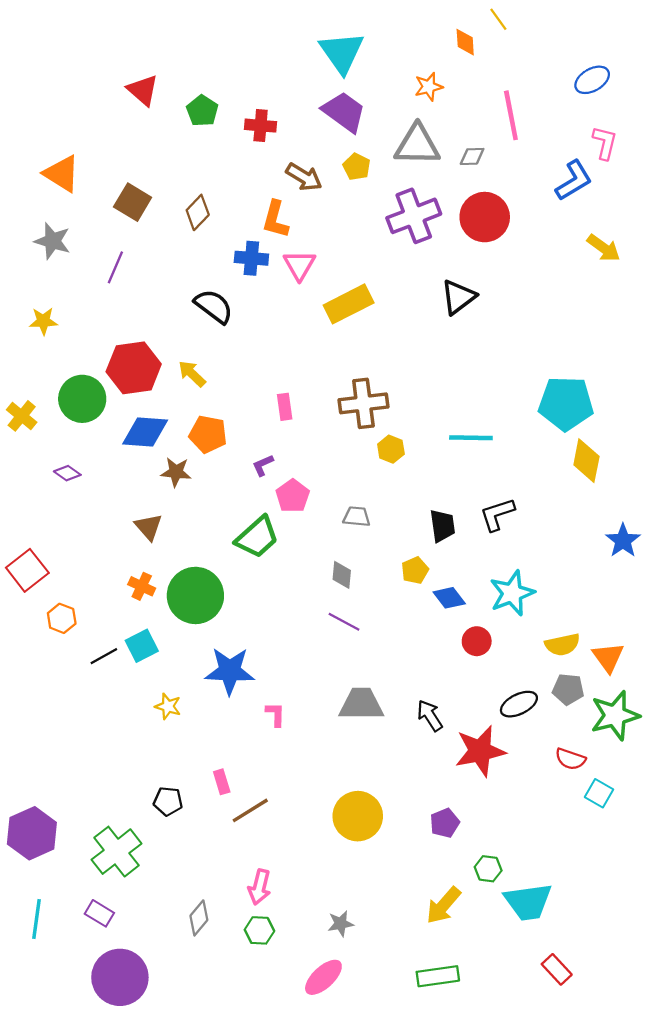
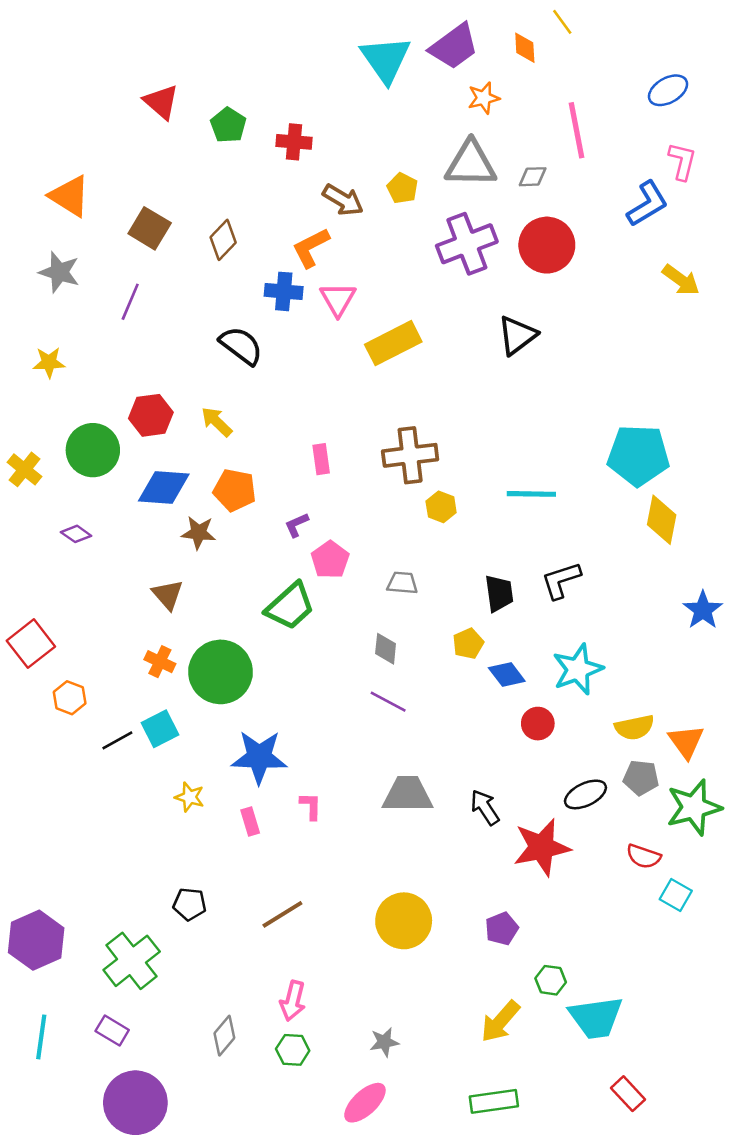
purple trapezoid: (344, 112) -> (454, 46), moved, turned 108
orange L-shape: (275, 219) -> (311, 248), turned 48
red hexagon: (134, 368) -> (151, 415), size x0.7
pink rectangle: (222, 782) -> (250, 822), moved

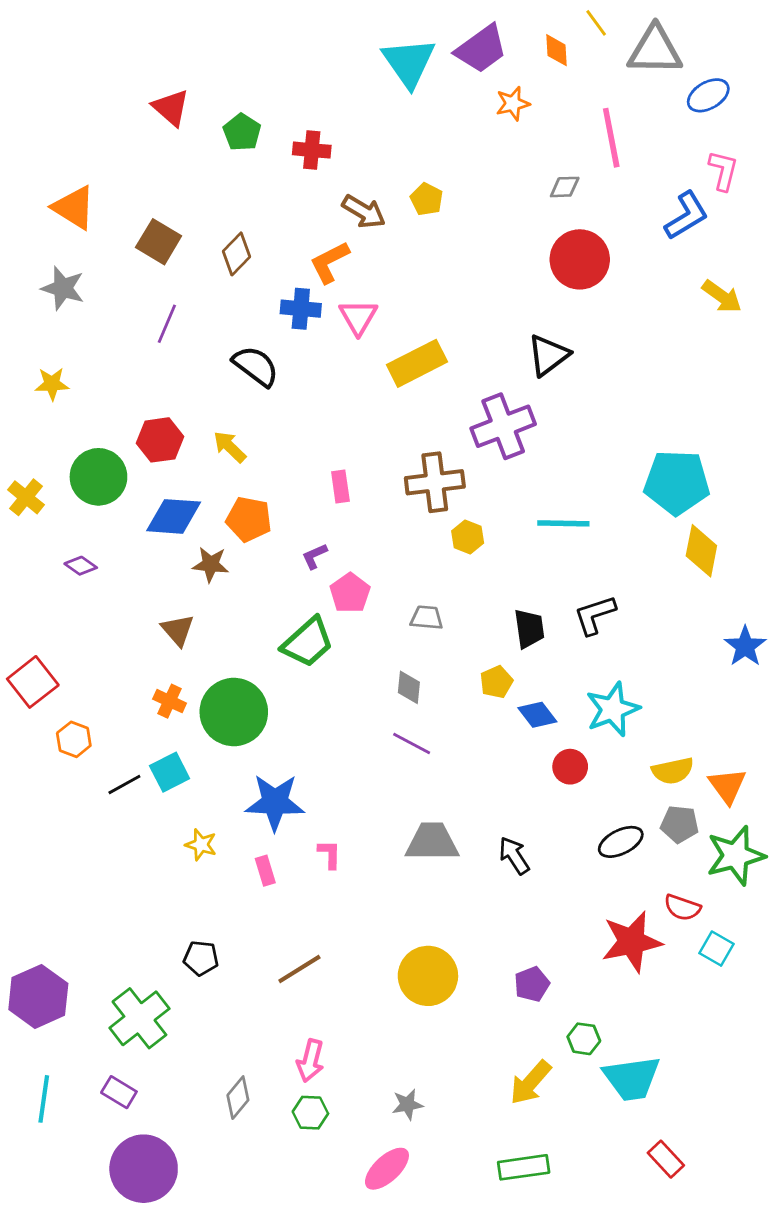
gray triangle: (471, 164) -> (655, 50), moved
purple cross: (467, 244) -> (503, 426), moved
purple line: (130, 302) -> (167, 324), moved
red star: (542, 847) -> (632, 942), moved

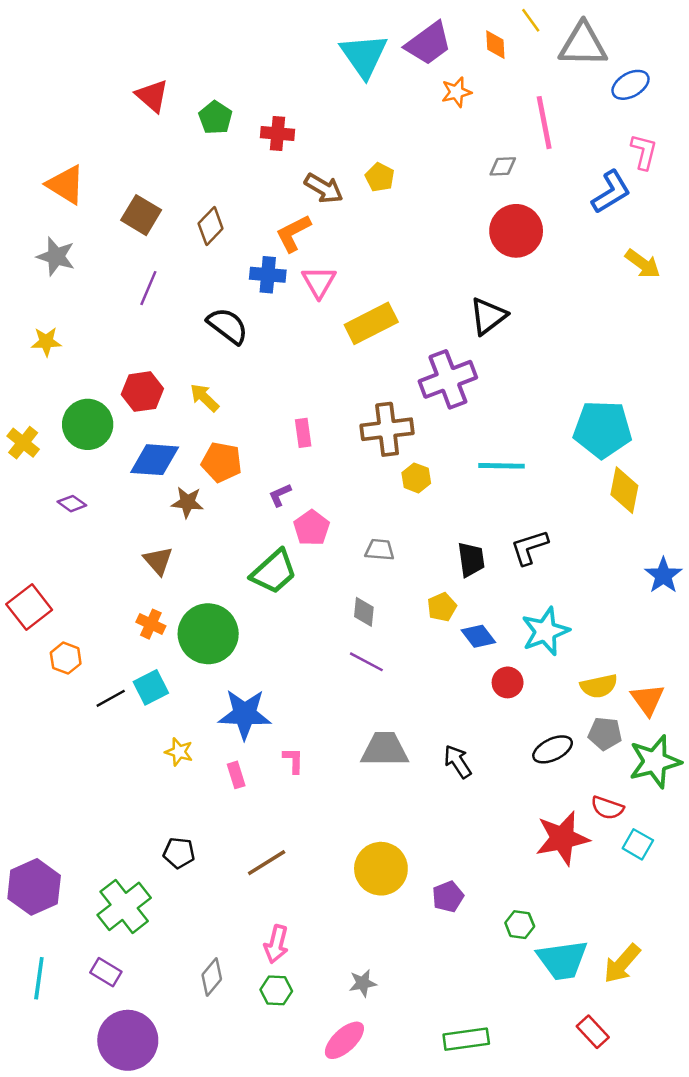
purple pentagon: (532, 984) -> (448, 897), moved
yellow arrow: (531, 1083) -> (622, 964), moved

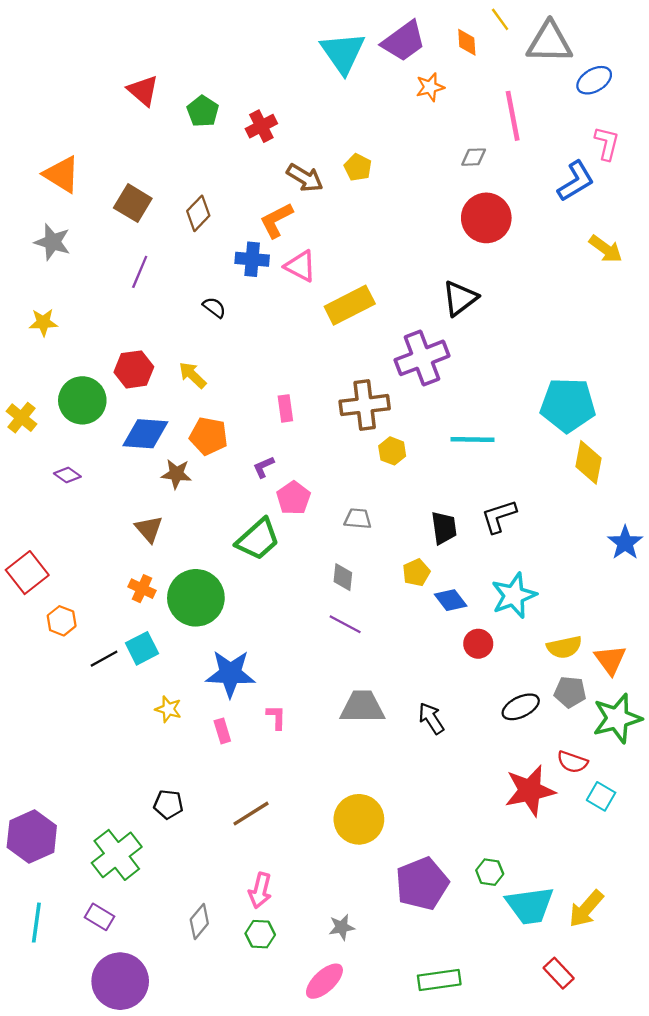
red cross: (278, 133) -> (261, 126), turned -32
pink triangle: (319, 282) -> (300, 266), turned -32
black semicircle: (228, 326) -> (214, 307), size x0.6
purple pentagon: (448, 897) -> (422, 884), moved, size x1.8

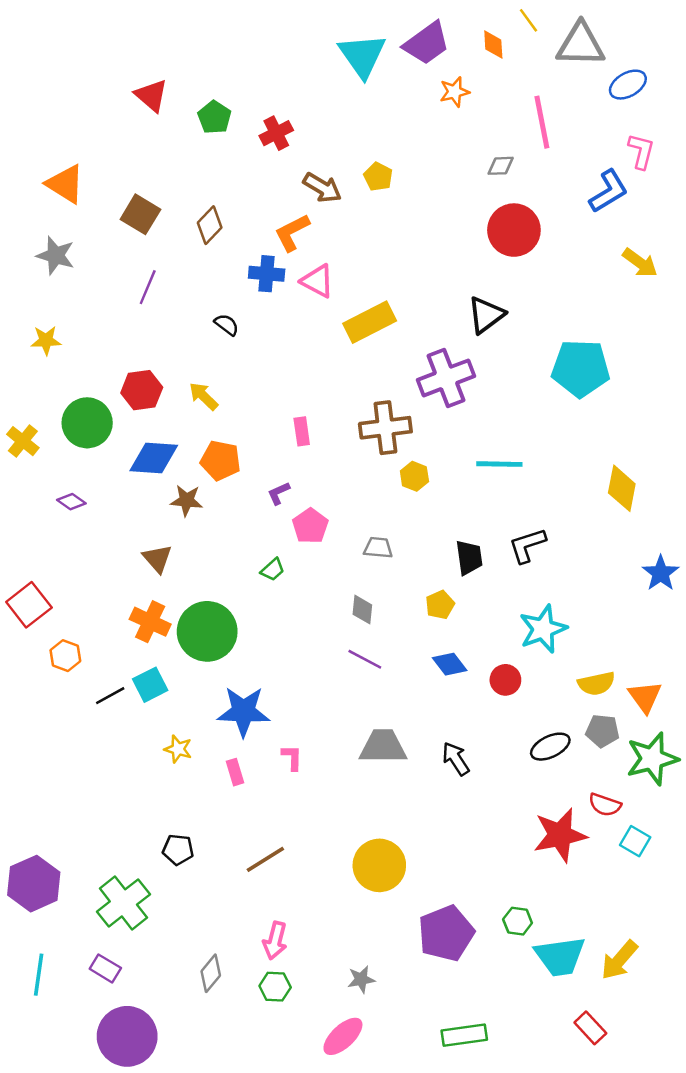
cyan pentagon: (568, 405) -> (581, 368), moved
green trapezoid: (258, 539) -> (273, 570), size x0.5
orange cross: (142, 589) -> (150, 622), size x1.4
blue diamond: (451, 600) -> (450, 664), moved

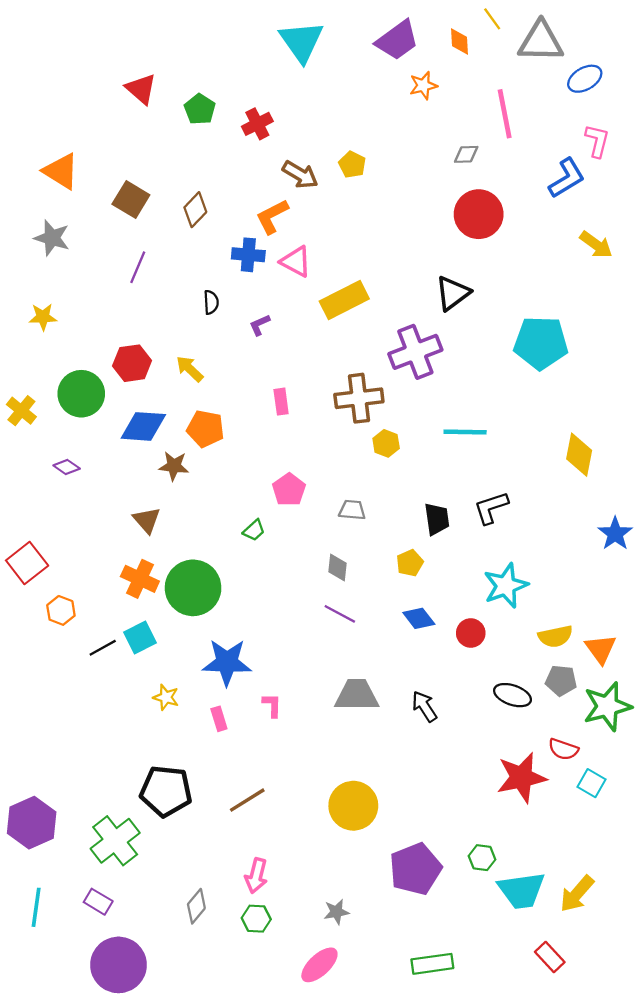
cyan triangle: (362, 55) -> (301, 41), moved
black semicircle: (227, 325) -> (211, 302), turned 50
purple L-shape: (279, 493) -> (260, 325), moved
black ellipse: (550, 747) -> (512, 695), turned 45
black pentagon: (178, 850) -> (166, 791), size x1.8

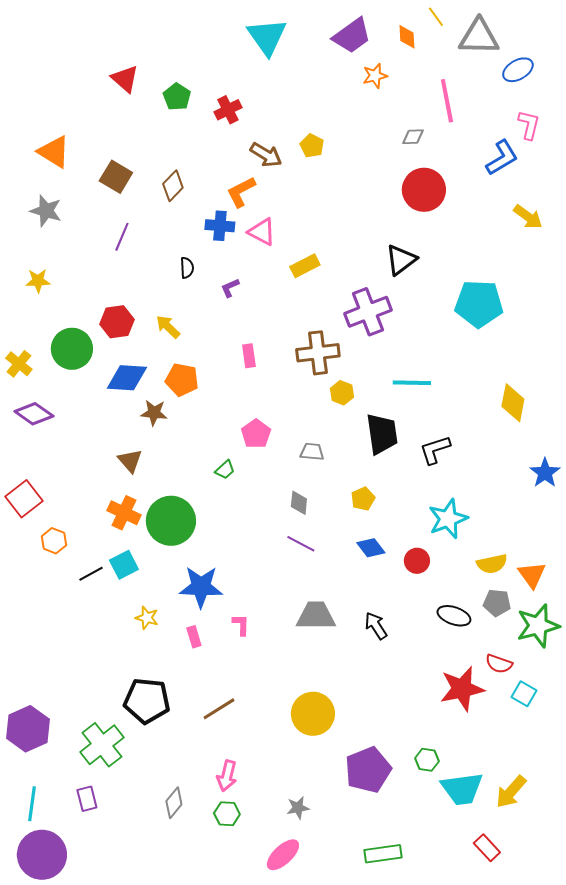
yellow rectangle: (344, 300) -> (305, 266), size x0.7
purple diamond: (67, 467) -> (34, 414), moved, size x1.6
black trapezoid: (437, 519) -> (382, 434), moved, size x1.4
purple rectangle: (98, 902) -> (87, 799), turned 45
purple circle: (119, 965) -> (42, 855), moved

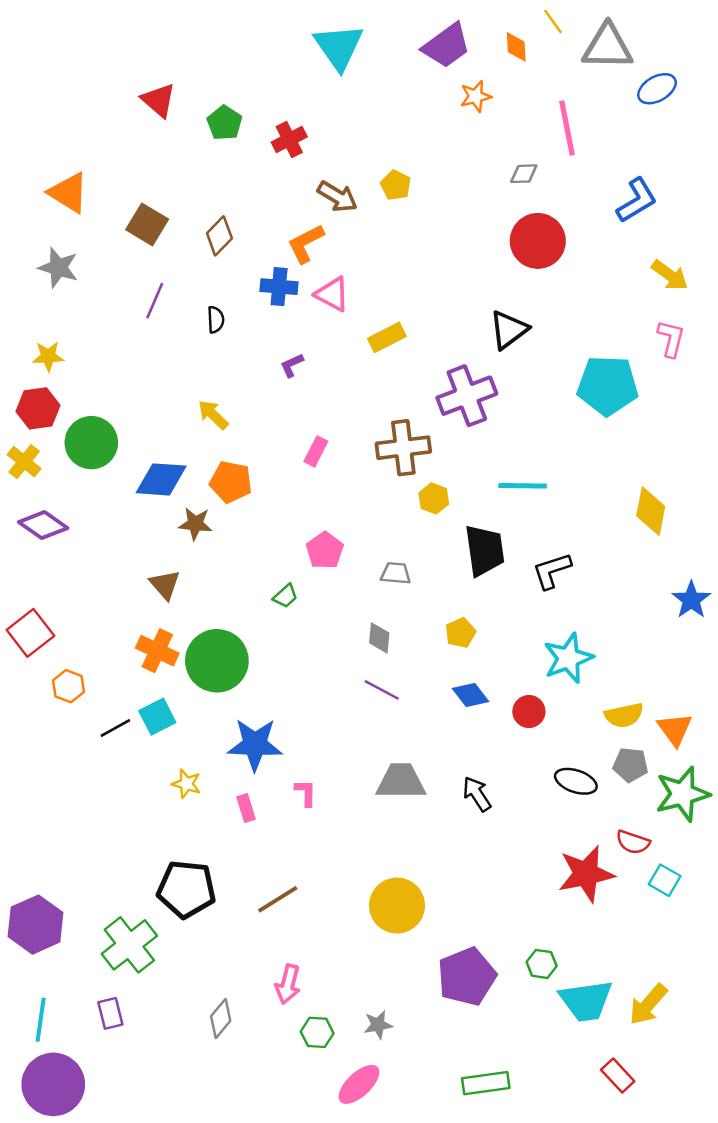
pink L-shape: (529, 125) -> (671, 339), moved
black semicircle: (187, 268) -> (216, 320), moved
red hexagon: (117, 322) -> (38, 408), moved
pink rectangle: (249, 356) -> (316, 451), turned 35
green hexagon: (227, 814) -> (317, 1032), moved

